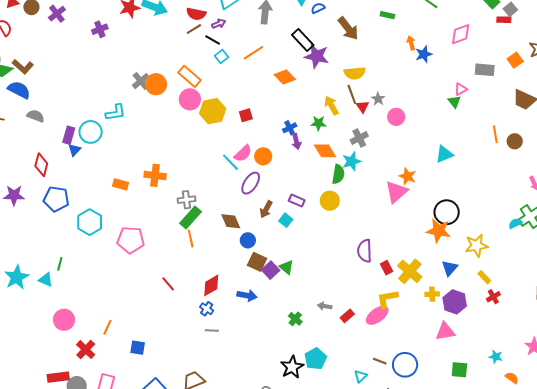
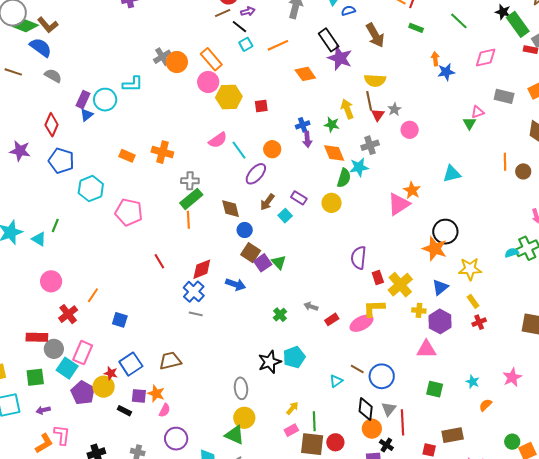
pink semicircle: (243, 153) -> (218, 140), moved
blue cross: (207, 309) -> (194, 292), size x1.5
orange semicircle: (512, 378) -> (486, 405), turned -88

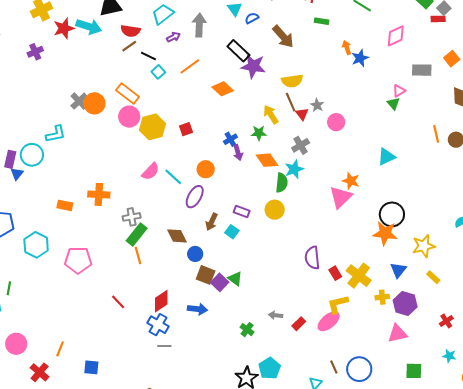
purple arrow: (248, 11) -> (173, 37), moved
red cross: (479, 322) -> (446, 321), moved
brown line: (357, 369) -> (334, 367), turned 48

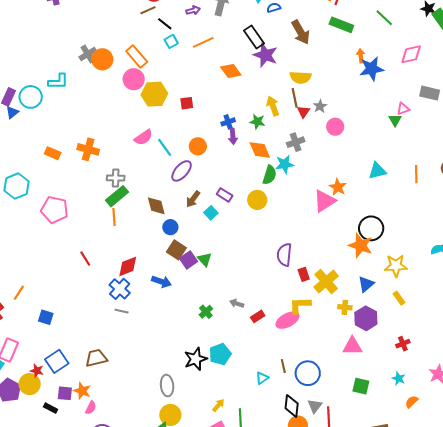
green rectangle: (322, 21) -> (341, 25), size x1.6
blue star: (360, 58) -> (372, 69), size x1.4
orange line: (436, 134) -> (416, 174), moved

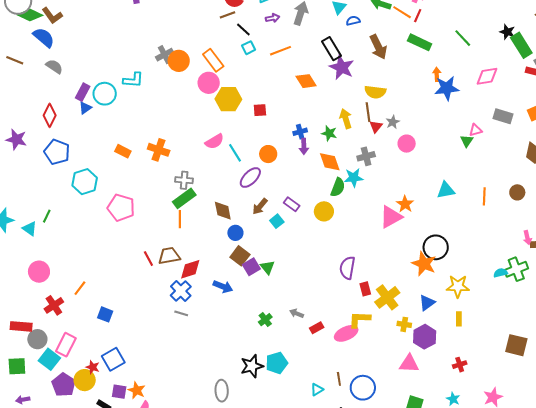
yellow rectangle: (399, 298) -> (459, 319), turned 32
brown trapezoid: (96, 358) -> (169, 256), moved

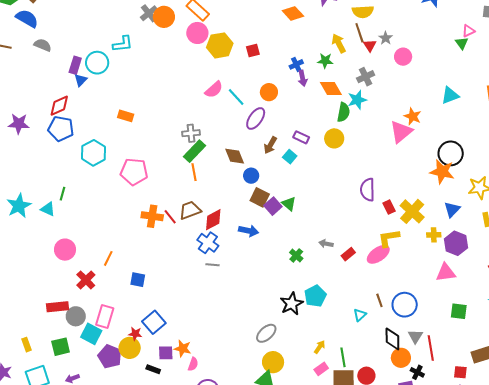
red diamond: (50, 115) -> (59, 106), moved, turned 50
orange cross: (159, 150) -> (152, 216), moved
gray ellipse: (222, 391) -> (266, 333), turned 60

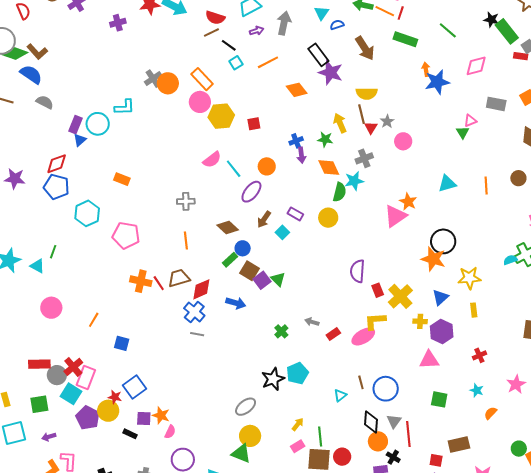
green rectangle: (194, 151) -> (230, 260), moved, size x0.7
brown diamond: (235, 156) -> (228, 228), turned -30
red cross: (86, 280) -> (73, 367), moved

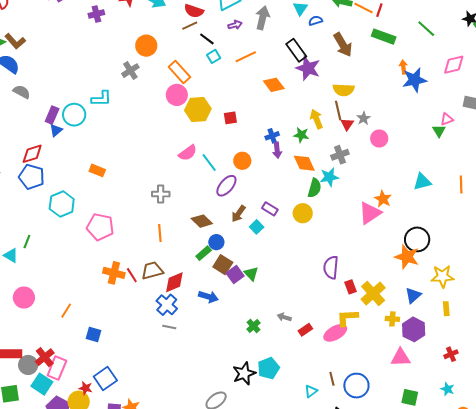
orange circle: (168, 83) -> (146, 46), moved

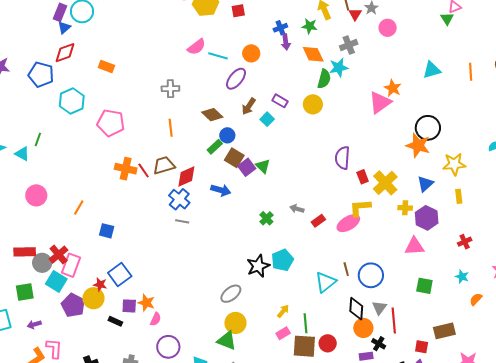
red diamond: (32, 154) -> (65, 53), moved
cyan line: (209, 162) -> (218, 56), turned -36
cyan triangle: (311, 391) -> (326, 282), size x1.6

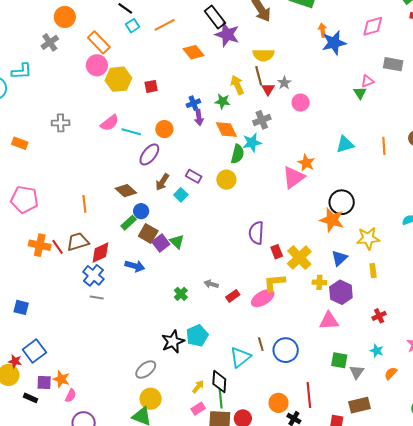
gray cross: (170, 89) -> (61, 123), moved
gray triangle: (379, 308) -> (357, 372), moved
black diamond: (356, 309) -> (219, 381), moved

